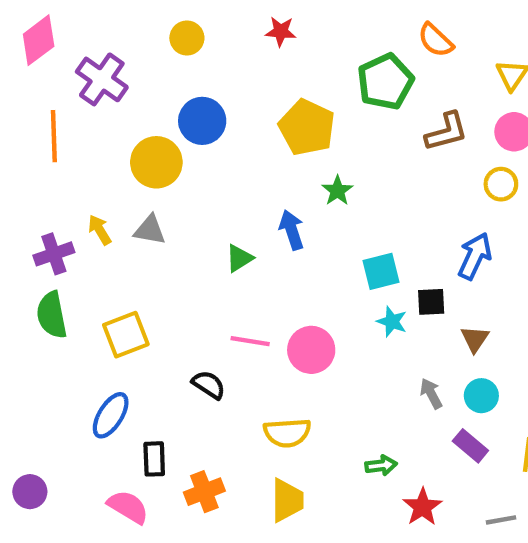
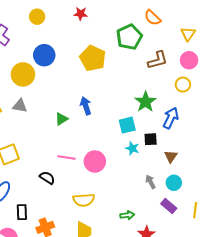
green star: (337, 191) -> (145, 102), moved, size x1.5

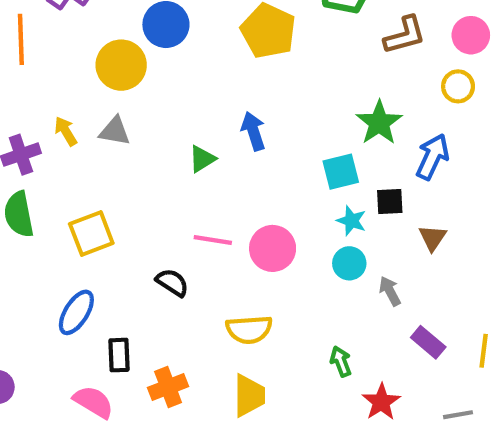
cyan circle: (174, 183) -> (349, 263), moved
green arrow: (127, 215) -> (341, 361), turned -104

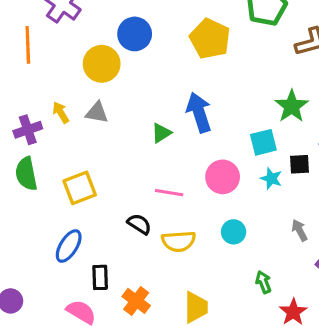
blue arrow: (253, 131) -> (199, 112), size x1.4
pink circle: (273, 248) -> (223, 177), moved
cyan circle: (349, 263) -> (234, 232), moved
yellow semicircle: (249, 329) -> (179, 241), moved
orange cross: (168, 387) -> (136, 301), turned -32

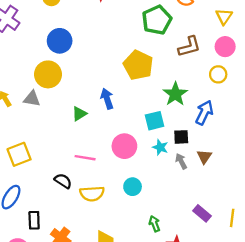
yellow pentagon: (210, 39) -> (138, 65), moved
yellow circle: (102, 64) -> (48, 74), moved
blue arrow: (199, 112) -> (107, 99), size x0.7
gray arrow: (300, 230) -> (181, 161), moved

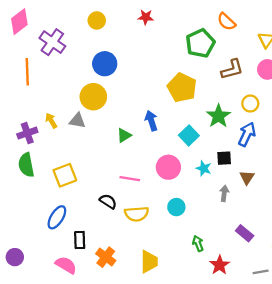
yellow circle: (218, 74) -> (250, 104), moved
cyan square: (155, 121) -> (189, 135), moved, turned -30
gray arrow: (181, 161) -> (224, 193), moved, turned 35

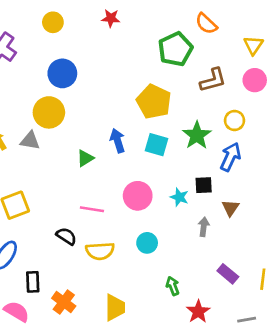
cyan square: (189, 135) -> (157, 145), moved, turned -30

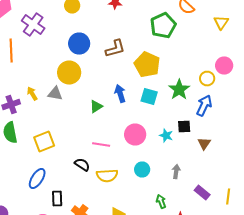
brown L-shape: (213, 80) -> (115, 48), moved
pink circle: (255, 80) -> (224, 66), moved
gray arrow: (204, 227) -> (176, 172), moved

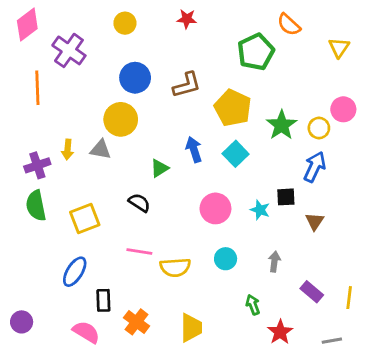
green star: (179, 90) -> (282, 125), moved
yellow arrow: (32, 94) -> (68, 150), turned -144
cyan square: (149, 96) -> (236, 154), turned 30
pink line: (101, 144) -> (139, 252), moved
black semicircle: (82, 164) -> (139, 203), moved

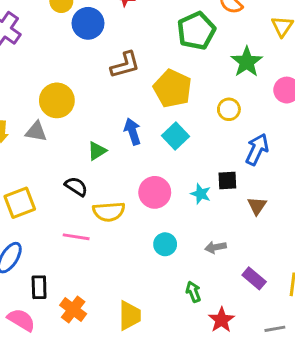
blue circle: (135, 78) -> (88, 23), moved
green star: (282, 125) -> (247, 62), moved
yellow circle: (319, 128) -> (229, 109), moved
gray arrow: (274, 262) -> (216, 247), turned -108
yellow semicircle: (175, 267) -> (109, 212), moved

